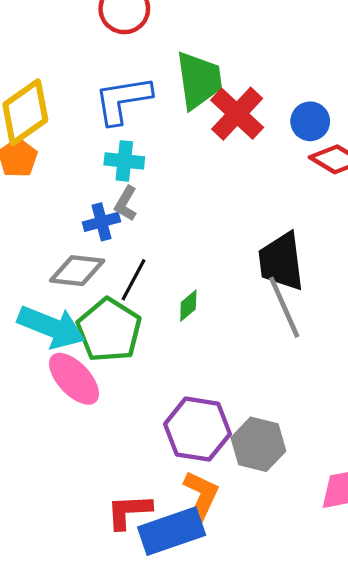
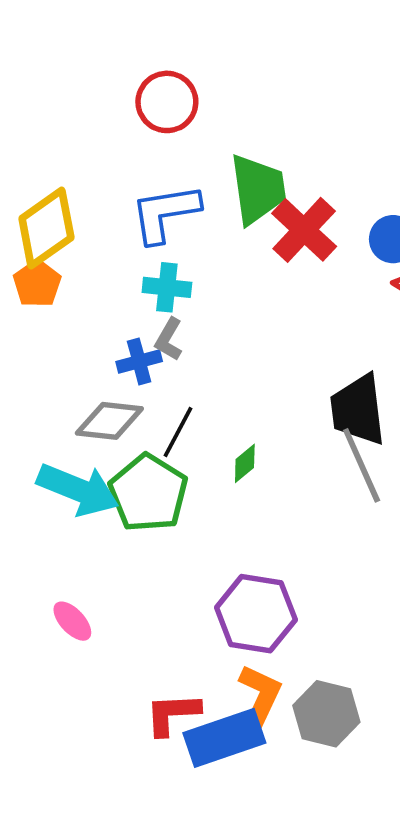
pink ellipse: (74, 379) -> (72, 621), moved, size x0.6
gray hexagon: (258, 444) -> (326, 714), moved

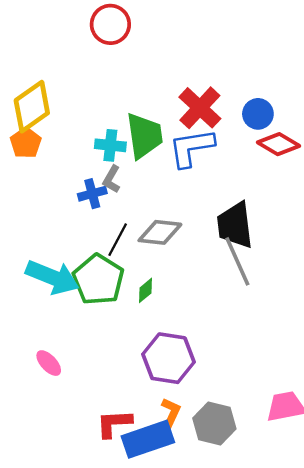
green trapezoid: (258, 189) -> (144, 136), moved
blue L-shape: (165, 213) -> (191, 148), moved
gray diamond: (109, 421) -> (160, 232), moved
green diamond: (245, 463) -> (145, 290), moved
orange L-shape: (260, 697) -> (171, 413), size x0.7

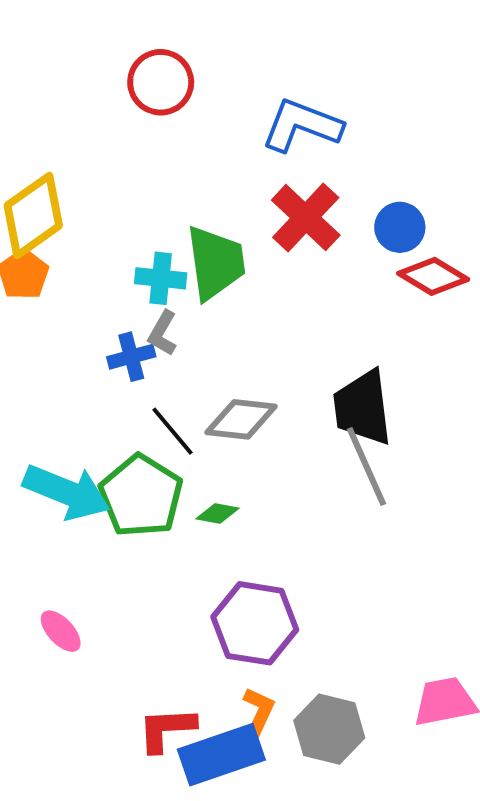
blue L-shape: (191, 148) -> (302, 125), moved, turned 30
black line: (118, 240) -> (172, 431), turned -68
green diamond: (145, 290) -> (218, 514), turned 50

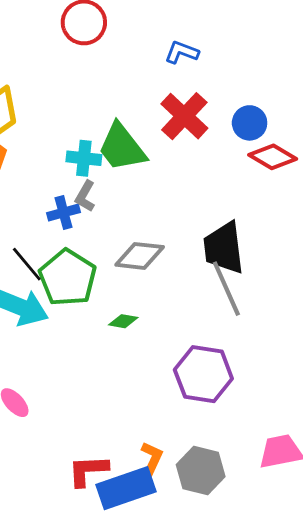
blue L-shape: (302, 125) -> (182, 52), size x0.6
green trapezoid: (216, 263) -> (122, 147), turned 150
black line: (172, 431) -> (27, 264), moved
green pentagon: (141, 496) -> (68, 278), moved
purple hexagon: (255, 623) -> (203, 374), moved

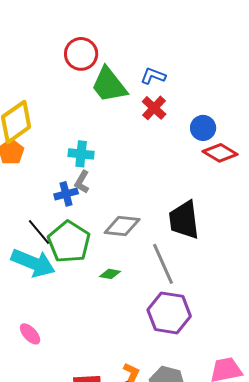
red cross: (184, 116) -> (154, 108), moved, size x0.7
green trapezoid: (122, 147) -> (109, 85), moved
gray line: (226, 289) -> (163, 264), moved

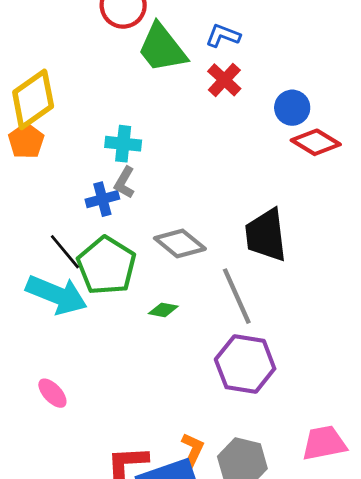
gray diamond: (122, 226) -> (180, 243), turned 33

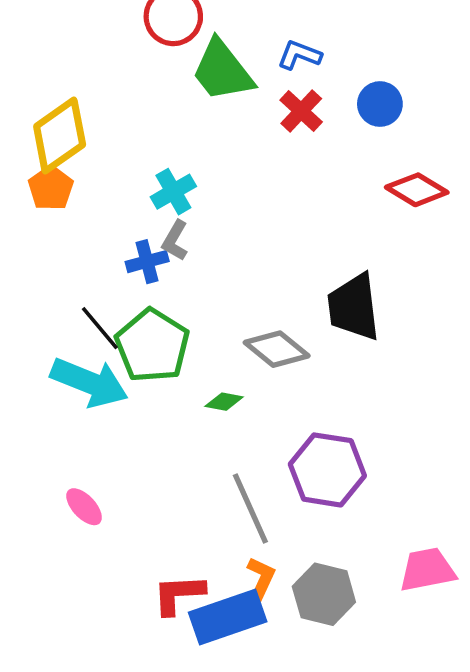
blue circle: (292, 108) -> (380, 104), moved
cyan cross: (123, 144) -> (173, 192), turned -36
gray diamond: (180, 243) -> (277, 349), moved
gray line: (237, 296) -> (250, 508), moved

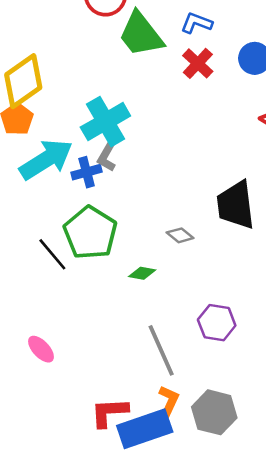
cyan cross: (173, 192) -> (105, 122), size x1.5
black line: (100, 328) -> (52, 254), moved
gray diamond: (277, 349) -> (180, 235), size x0.6
cyan arrow: (89, 382) -> (46, 159), moved, turned -54
purple hexagon: (327, 470) -> (217, 323), size x0.7

